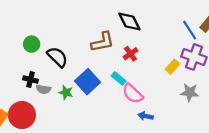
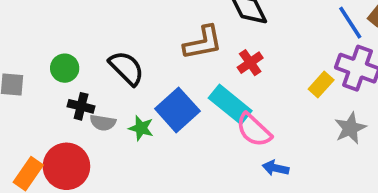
green circle: (32, 44) -> (65, 68), moved
cyan rectangle: (119, 78) -> (230, 104), size x1.6
gray star: (190, 92) -> (350, 128), turned -30

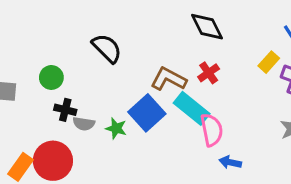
brown L-shape: (203, 43) -> (169, 79), moved, turned -141
black semicircle: (126, 68) -> (107, 48), moved
yellow rectangle: (321, 84) -> (269, 62), moved
pink semicircle: (254, 130) -> (212, 130), turned -144

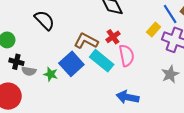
pink semicircle: (212, 130) -> (127, 56), moved
blue arrow: (230, 162) -> (128, 97), size x1.5

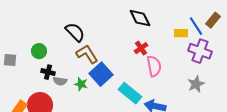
yellow rectangle: (154, 30) -> (181, 33), moved, turned 48
brown L-shape: (86, 41) -> (87, 54), moved, turned 30
cyan rectangle: (102, 61) -> (130, 93), moved

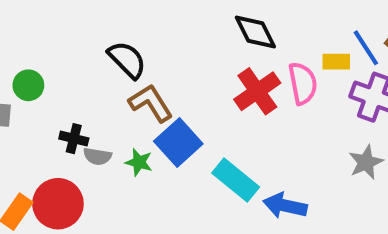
red cross: (141, 48) -> (257, 91), size x1.6
green circle: (39, 51) -> (28, 85), moved
pink semicircle: (154, 66) -> (303, 83), moved

